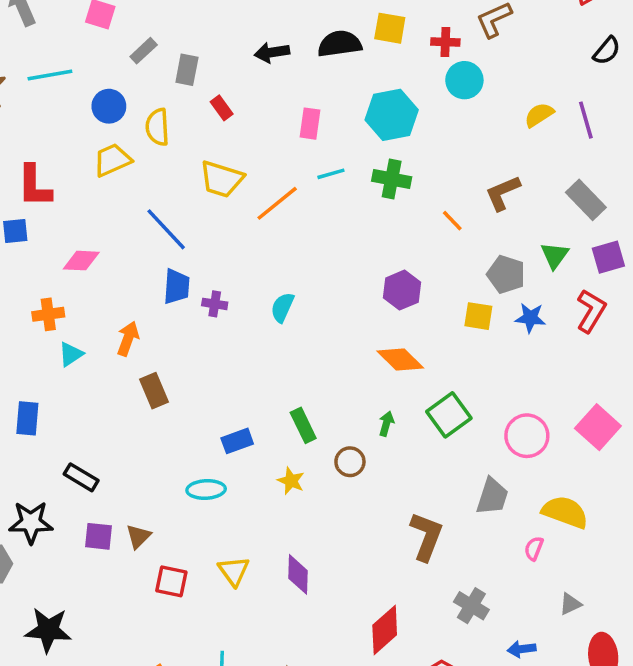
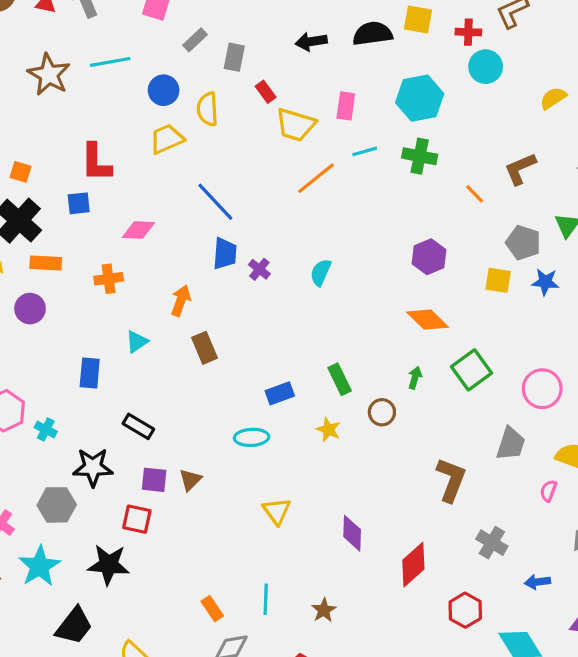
yellow trapezoid: (222, 179) -> (296, 125), moved
purple cross: (215, 304) -> (259, 269), turned 30
cyan triangle: (71, 354) -> (137, 342), moved
purple diamond: (298, 574) -> (352, 533), moved
red square: (171, 581) -> (137, 519), moved

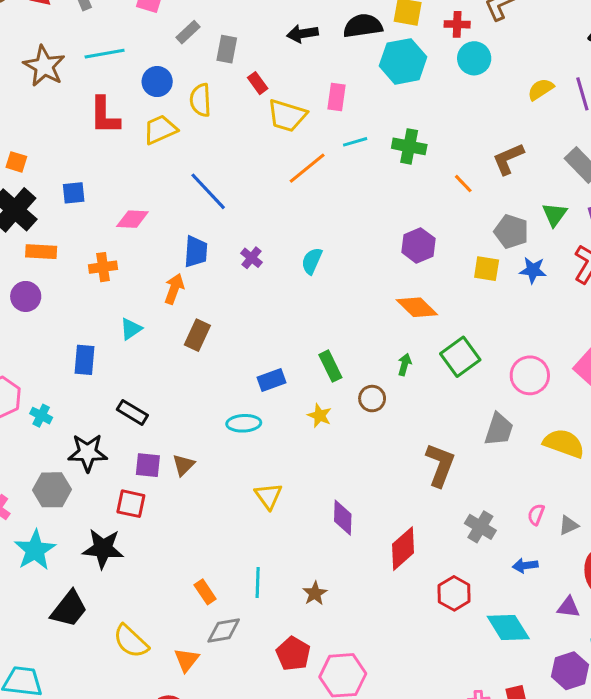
cyan hexagon: (420, 98) -> (403, 61), moved
red L-shape: (96, 162) -> (105, 116), moved
blue trapezoid: (225, 254) -> (196, 252), moved
brown rectangle: (204, 348) -> (197, 335), turned 48
pink semicircle: (548, 491) -> (536, 515), moved

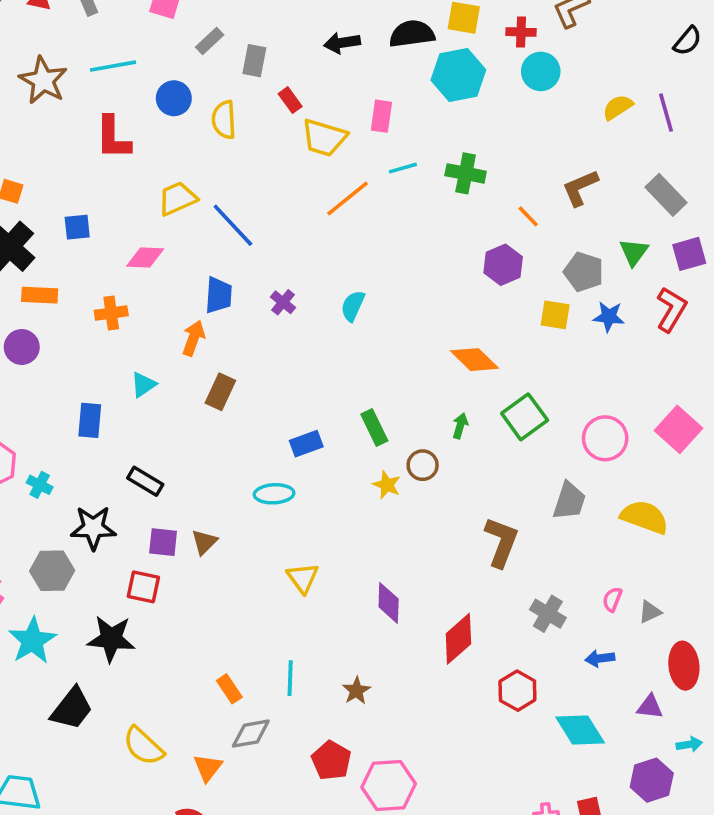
yellow trapezoid: (160, 129) -> (177, 198), moved
purple hexagon: (418, 245) -> (503, 265), moved
yellow star: (320, 416) -> (387, 485), moved

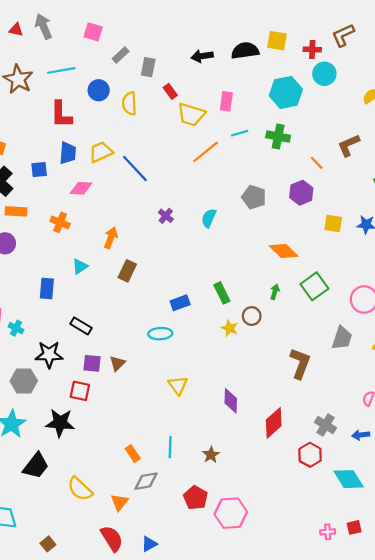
cyan hexagon: (458, 75) -> (286, 92), moved
gray pentagon: (584, 272) -> (254, 197), moved
blue trapezoid: (219, 295) -> (68, 153), moved
orange cross: (111, 313) -> (60, 222), turned 30
gray cross: (548, 614) -> (325, 425), moved

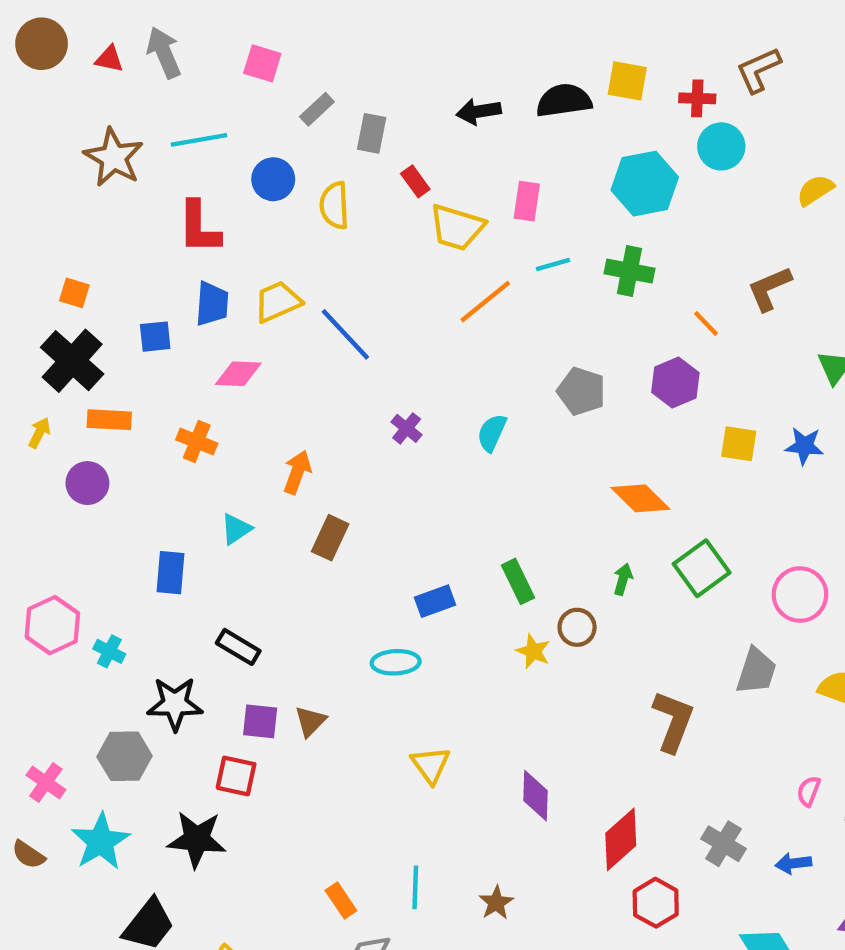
red hexagon: (310, 455) -> (656, 903), moved

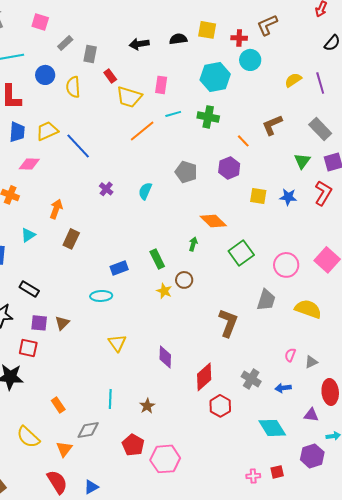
black semicircle: (564, 101) -> (178, 39), size x0.7
green arrow: (623, 579) -> (193, 244), moved
orange rectangle: (341, 901) -> (58, 405), moved

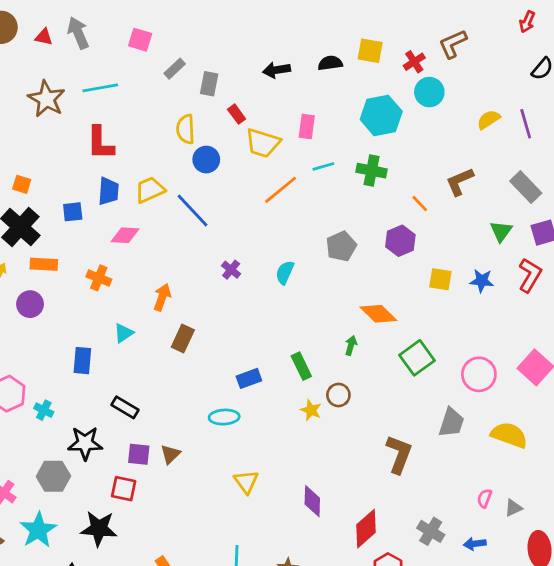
red cross: (239, 38) -> (414, 62), turned -35
blue circle: (45, 75) -> (206, 160), moved
gray pentagon: (186, 172) -> (341, 246), turned 30

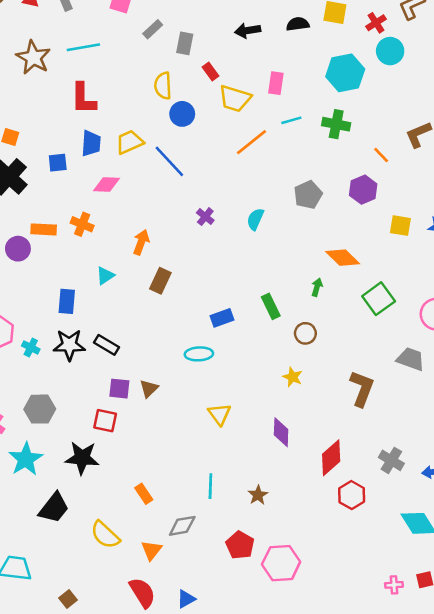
orange rectangle: (44, 264) -> (44, 229), moved
yellow star: (311, 410) -> (293, 377), moved
gray trapezoid: (451, 423) -> (411, 359), turned -88
black star: (85, 443) -> (69, 345), moved

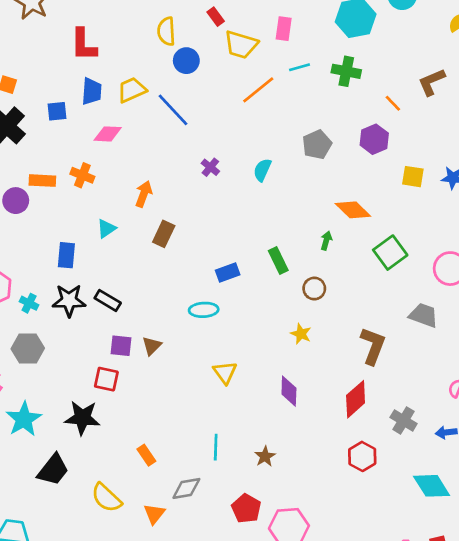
gray hexagon: (40, 409) -> (28, 348), moved
red diamond: (331, 458) -> (356, 399), moved

